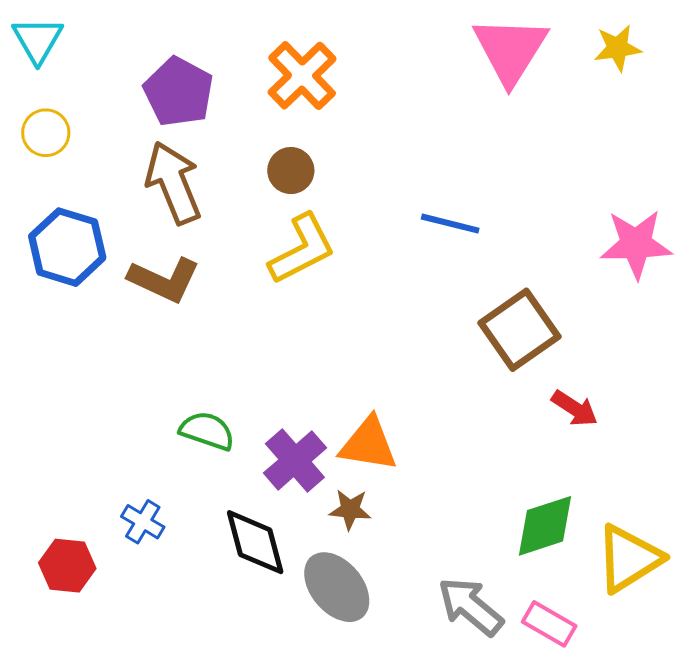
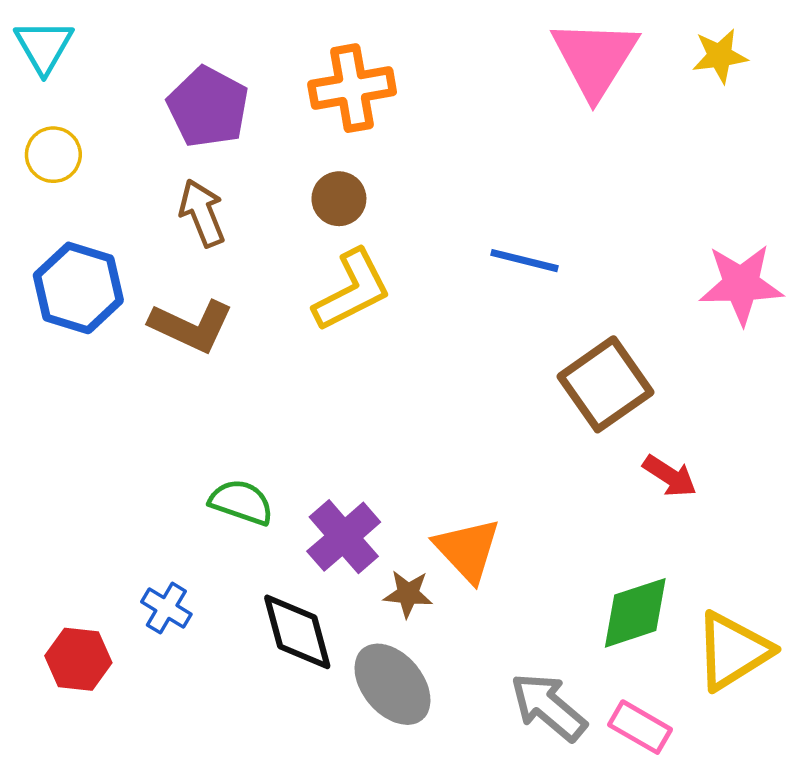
orange cross: (302, 76) -> (352, 88), turned 34
brown arrow: (173, 183) -> (202, 213), size x0.7
orange triangle: (368, 444) -> (467, 550), moved, turned 38

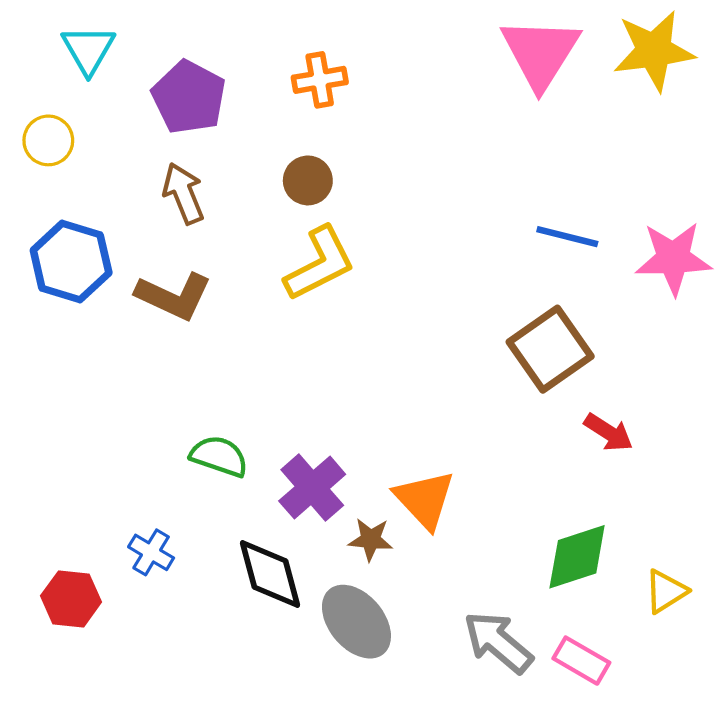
cyan triangle: (44, 46) -> (88, 50), moved
yellow star: (720, 56) -> (654, 51), size x1.6
orange cross: (352, 88) -> (320, 80), size x0.7
blue line: (525, 261) -> (567, 237), moved
yellow triangle: (733, 651) -> (666, 591), size x0.6

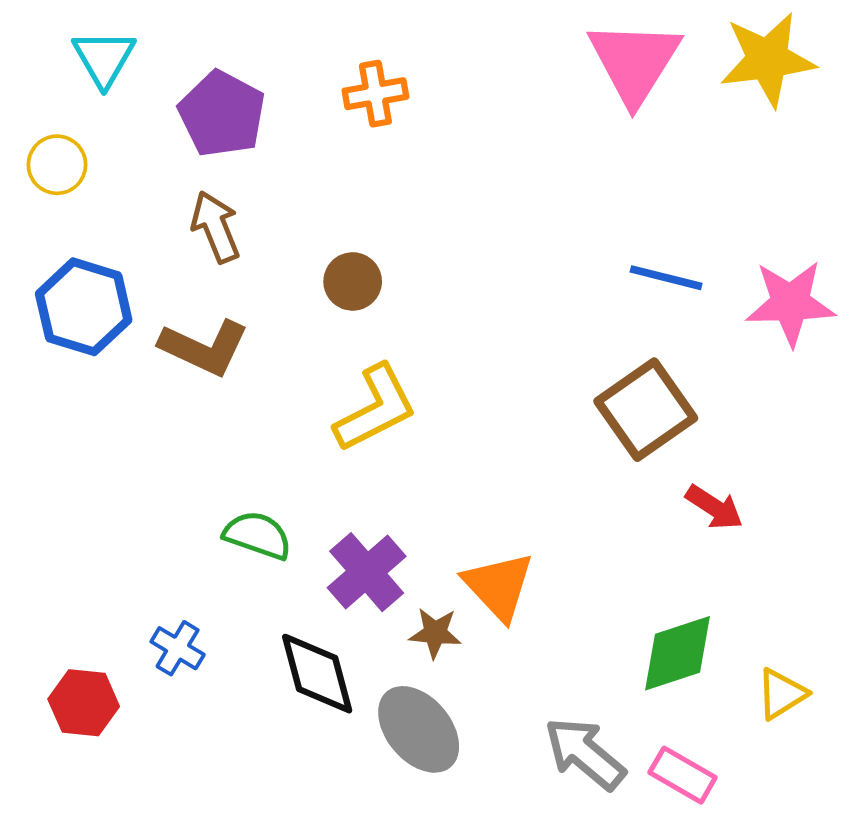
brown circle: (308, 180) -> (353, 281), moved
yellow L-shape: (320, 264) -> (375, 408), moved

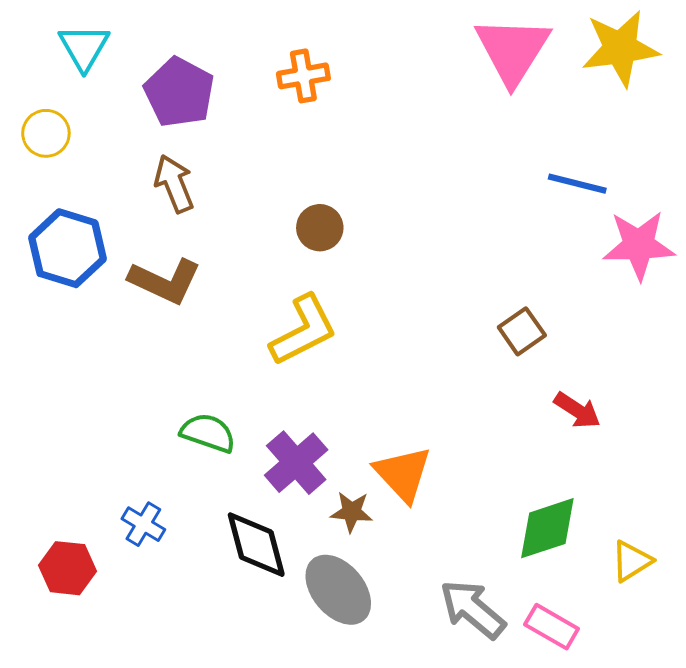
blue line: (666, 278) -> (577, 184), moved
brown circle: (353, 281) -> (320, 228), moved
brown square: (646, 410) -> (522, 331), size x0.6

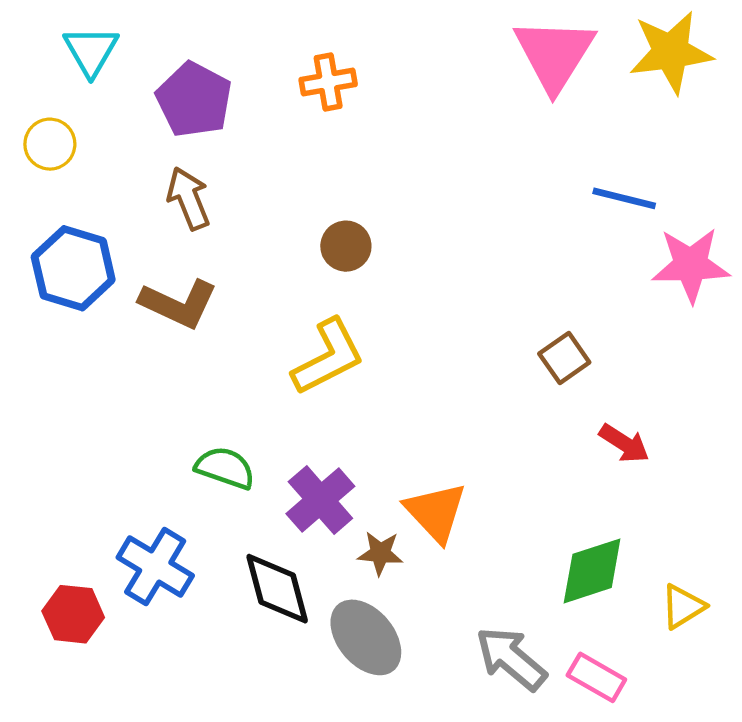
blue cross: (143, 524) -> (155, 566), size x1.6

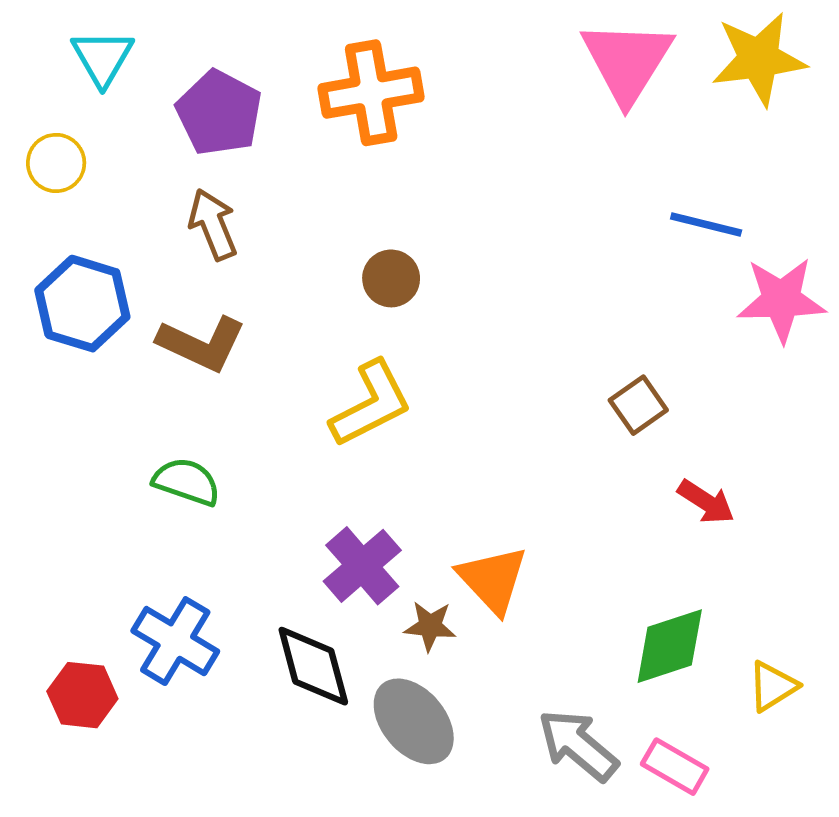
orange cross: (328, 82) -> (371, 93), size x1.6
green semicircle: (225, 468) -> (187, 482), moved

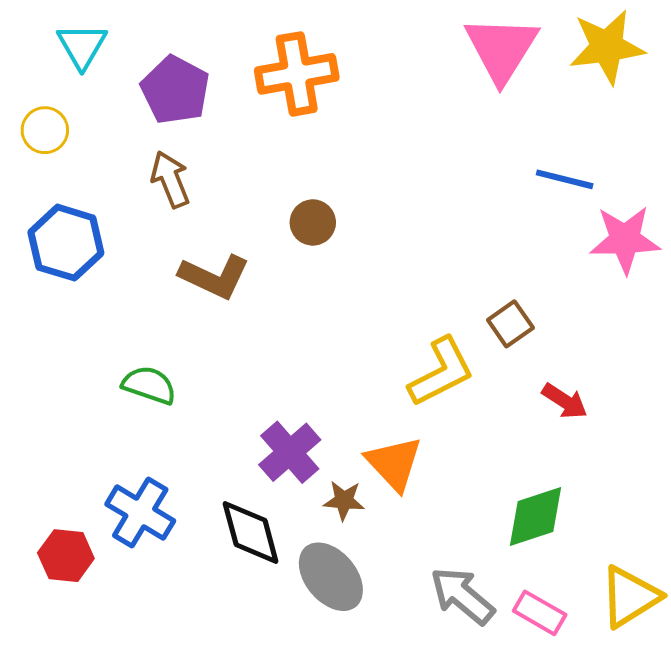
brown L-shape: (202, 344) -> (214, 277), moved
yellow L-shape: (371, 404) -> (441, 372), moved
yellow triangle: (773, 686) -> (630, 597), moved, size x1.5

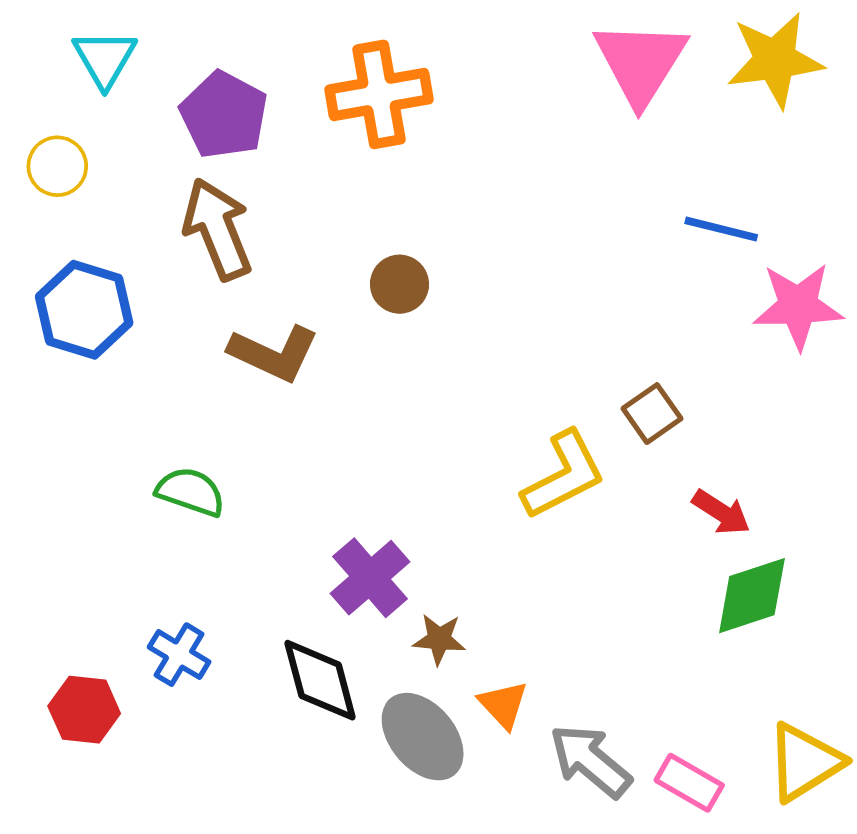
brown arrow: (170, 179) -> (217, 229), size x1.4
orange triangle: (394, 463) -> (503, 705), moved, size x0.7
blue cross: (140, 512) -> (179, 655), size x0.7
green diamond: (536, 517) -> (752, 596), moved

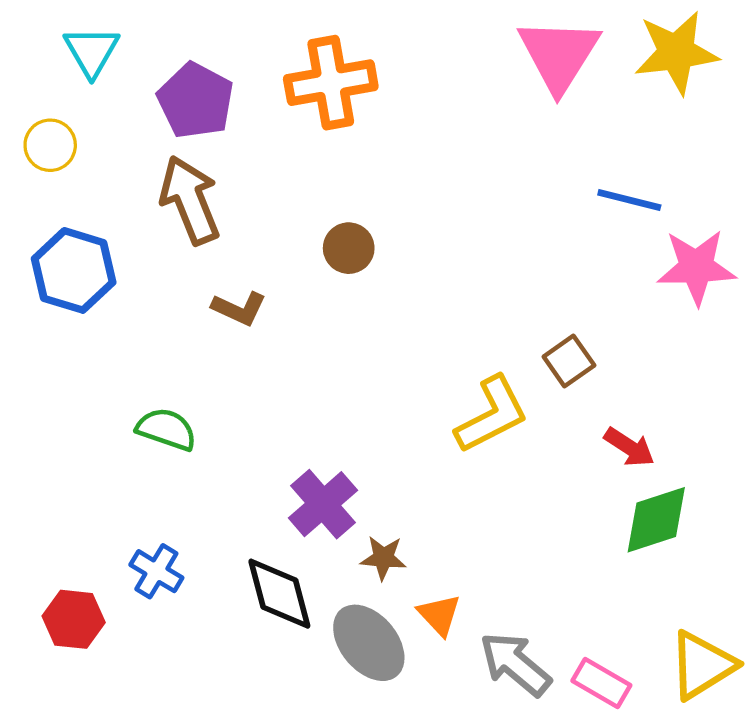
brown L-shape: (274, 353) -> (239, 308), size x0.7

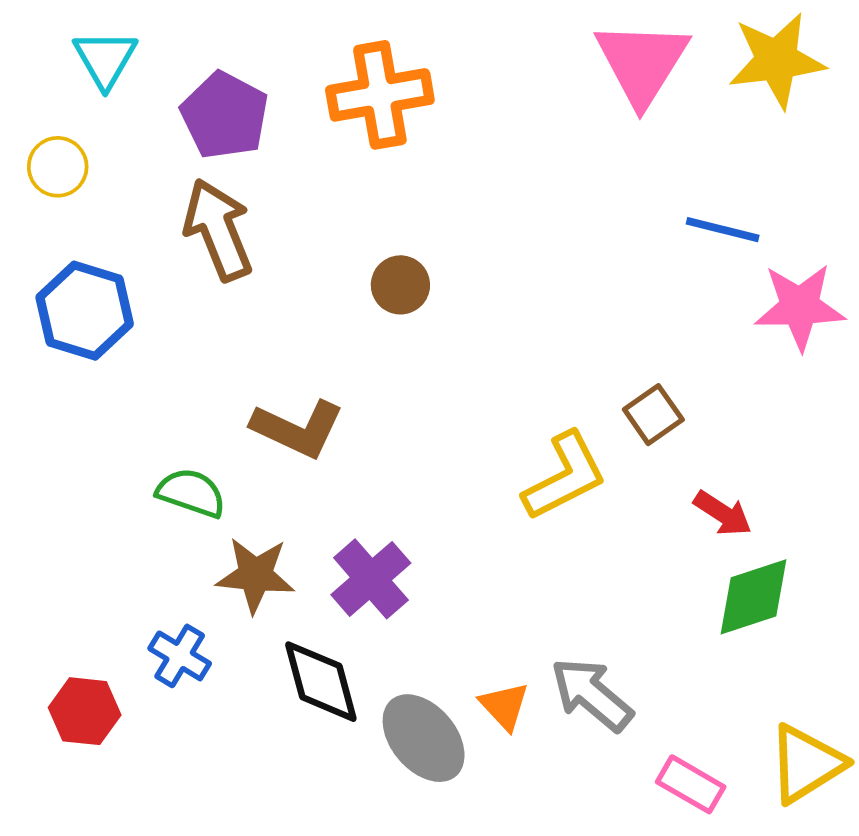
brown L-shape: (239, 308) -> (298, 429), moved, size x1.5
brown star: (383, 558) -> (255, 575), moved, size x1.5
gray arrow: (515, 664) -> (592, 694), moved

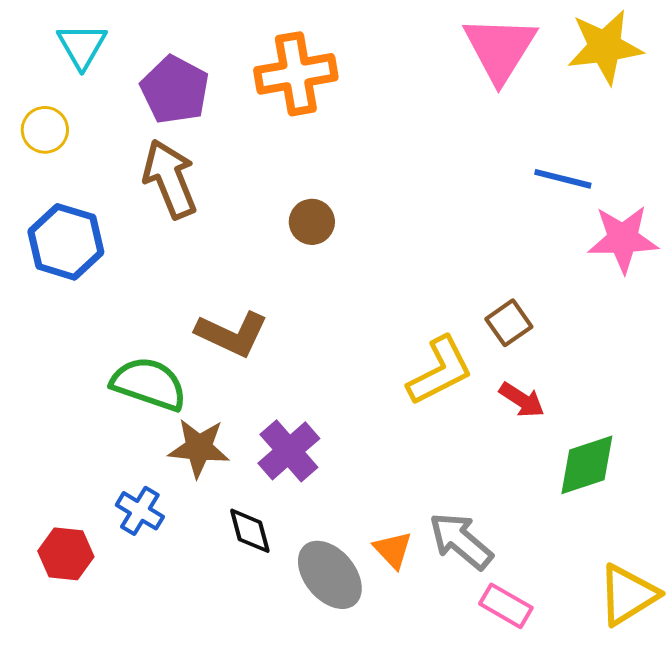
green semicircle: (191, 493) -> (149, 384), size x1.4
red arrow: (723, 513) -> (522, 400), moved
black diamond: (321, 682) -> (250, 531), size x0.7
pink rectangle: (691, 784) -> (506, 606), moved

